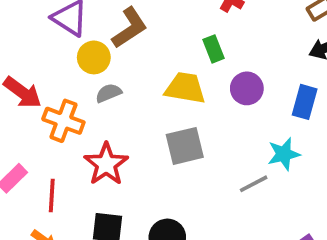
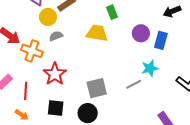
purple circle: (247, 88) -> (141, 33), moved
gray square: (185, 146) -> (97, 88), moved

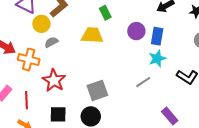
cyan star: (150, 68) -> (157, 58), moved
gray line: (134, 84) -> (143, 82), moved

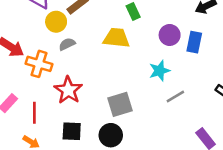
cyan star: (157, 58) -> (159, 71), moved

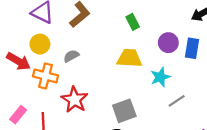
yellow circle: (56, 22) -> (40, 44), moved
yellow trapezoid: (116, 38) -> (129, 58), moved

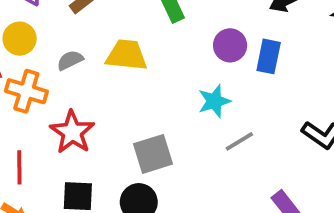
yellow trapezoid: (129, 58) -> (127, 55), moved

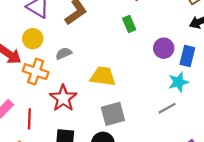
yellow trapezoid: (127, 55) -> (103, 76), moved
cyan star: (214, 101) -> (178, 82), moved

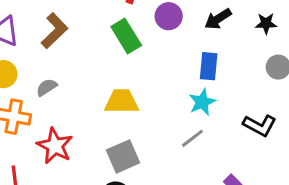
green rectangle: (129, 24) -> (126, 36), size x1.5
purple circle: (164, 48) -> (169, 16), moved
yellow trapezoid: (103, 76) -> (122, 101), moved

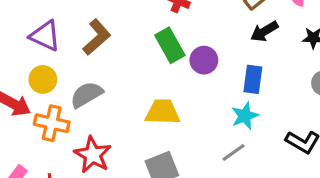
purple circle: (169, 16) -> (204, 60), moved
gray semicircle: (47, 87) -> (86, 95), size x1.5

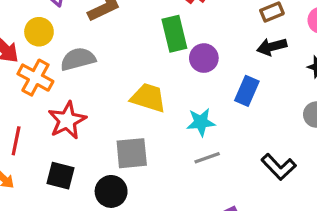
cyan star: (245, 116) -> (201, 122), moved

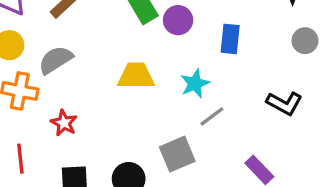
red star: (67, 120) -> (64, 123), size x0.7
gray square: (132, 153) -> (177, 154), moved

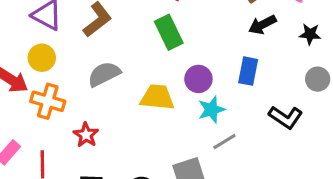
purple circle: (178, 20) -> (198, 79), moved
gray semicircle: (56, 60) -> (104, 74), moved
black L-shape: (284, 103) -> (286, 117), moved

